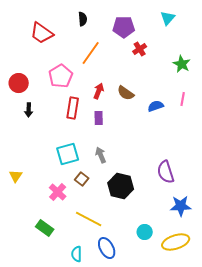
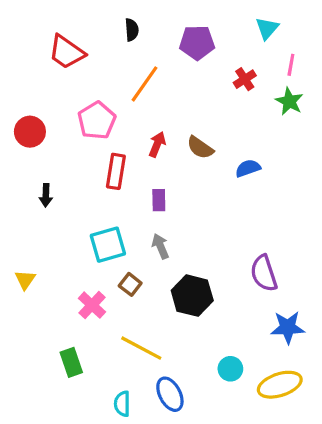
red cross: (140, 49) -> (245, 79), moved
pink line: (183, 99) -> (291, 65), moved
black arrow: (29, 110) -> (46, 195), moved
purple rectangle: (99, 118) -> (159, 200), moved
green rectangle: (45, 228) -> (71, 362), turned 36

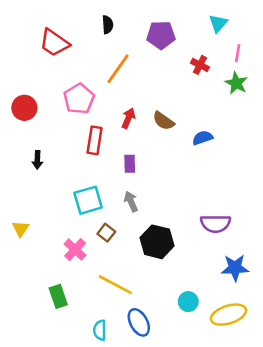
red cross: (245, 79) -> (200, 65), turned -30
purple semicircle: (264, 273) -> (216, 224), turned -72

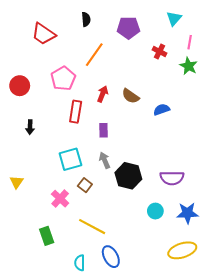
black hexagon: (157, 242) -> (128, 176), moved
cyan circle: (188, 302) -> (155, 211), moved

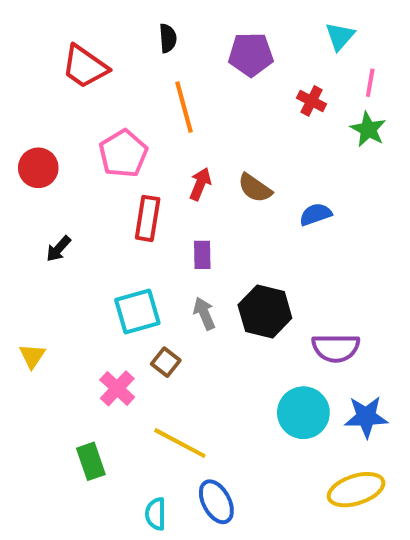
orange line: (94, 55) -> (184, 107), turned -50
black arrow: (30, 127) -> (58, 249), turned 40
black hexagon: (128, 176) -> (265, 311), moved
cyan circle: (155, 211) -> (303, 413), size x1.6

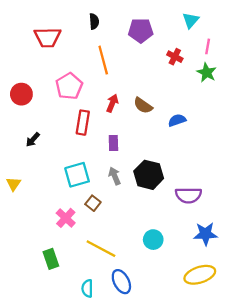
red trapezoid: (85, 67) -> (48, 37), turned -36
yellow triangle: (32, 356) -> (13, 184), moved
cyan circle: (303, 413) -> (153, 240), moved, size x0.7

